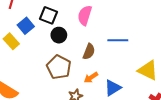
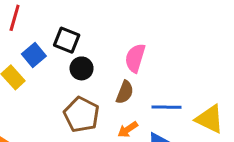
pink semicircle: (85, 15) -> (135, 58), moved
blue line: (118, 40) -> (166, 107), moved

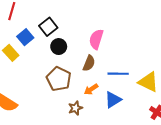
black square: (67, 40) -> (48, 27), turned 30

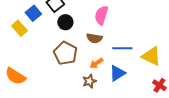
brown semicircle: (89, 63) -> (94, 38), turned 77
brown star: (75, 108) -> (89, 81), moved

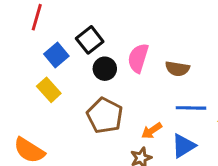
pink semicircle: (101, 15) -> (138, 58), moved
yellow rectangle: (19, 28) -> (49, 90), moved
brown semicircle: (94, 38) -> (177, 69), moved

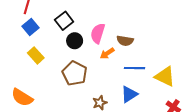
blue square: (56, 55) -> (30, 27), moved
orange arrow: (152, 131) -> (107, 53), moved

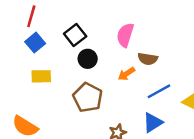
pink semicircle: (98, 33) -> (125, 35), moved
yellow rectangle: (36, 55) -> (41, 76), turned -49
blue line: (134, 68) -> (159, 91), turned -30

